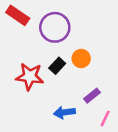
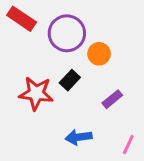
orange circle: (81, 59) -> (99, 54), moved
purple rectangle: (92, 96) -> (112, 99), moved

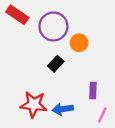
red star: (36, 93) -> (34, 104), moved
purple rectangle: (112, 99) -> (93, 90), moved, turned -49

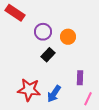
purple circle: (53, 26) -> (43, 32), moved, size x0.7
blue arrow: (63, 109) -> (54, 94), turned -48

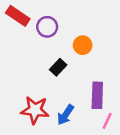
purple circle: (43, 32) -> (47, 27), moved
purple rectangle: (80, 78) -> (97, 95), size x1.5

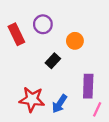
red rectangle: (18, 16) -> (16, 34), moved, turned 30

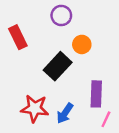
purple circle: (43, 24) -> (61, 15), moved
black rectangle: (53, 61) -> (58, 66), size x1.6

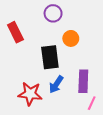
black rectangle: (58, 66) -> (50, 57), turned -50
blue arrow: (65, 113) -> (56, 84), moved

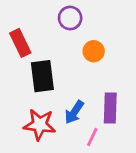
black rectangle: (50, 57) -> (42, 76), moved
pink line: (92, 103) -> (92, 137), moved

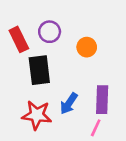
purple circle: (70, 18) -> (50, 32), moved
pink line: (92, 137) -> (96, 128), moved

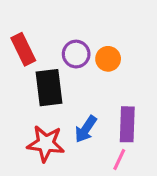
purple circle: (50, 32) -> (76, 54), moved

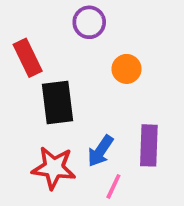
purple circle: (76, 54) -> (89, 22), moved
pink line: (119, 160) -> (113, 186), moved

